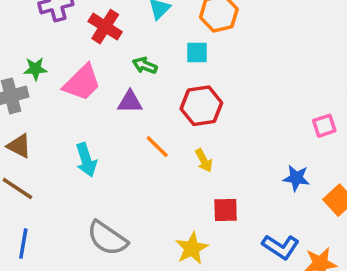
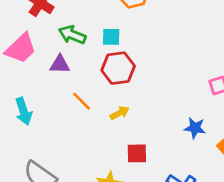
cyan square: (197, 53) -> (111, 37), moved
green arrow: (145, 65) -> (72, 35), size x1.4
yellow arrow: (204, 161) -> (120, 113), turned -90

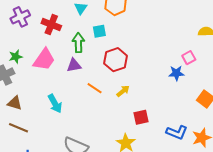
green arrow: (72, 35) -> (78, 43), turned 78
cyan square: (111, 37) -> (99, 31), moved
blue star: (195, 128) -> (176, 73), moved

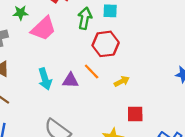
green star: (16, 57) -> (21, 13), moved
red hexagon: (116, 60) -> (106, 44), moved
purple triangle: (74, 65) -> (70, 80), moved

